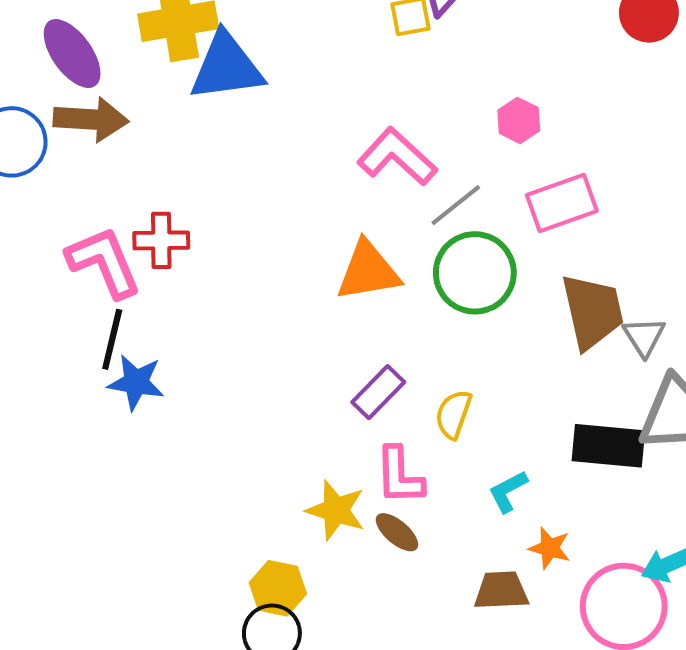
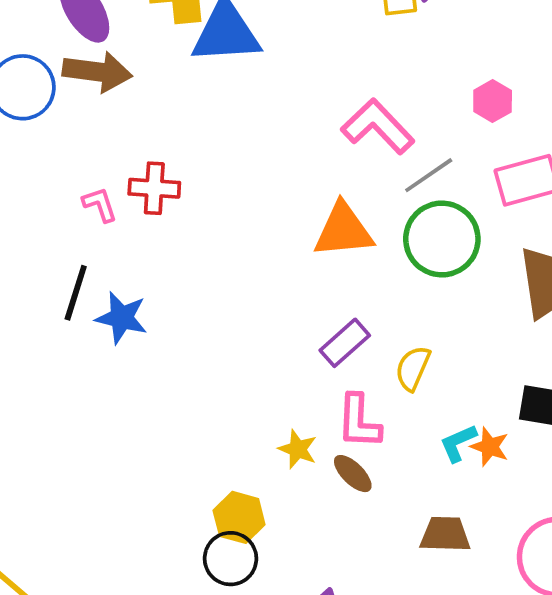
pink L-shape: (104, 262) -> (100, 205), size x0.5
black line: (112, 339) -> (76, 293), moved
yellow star: (336, 510) -> (298, 449), size x0.7
orange star: (550, 548) -> (490, 447), moved

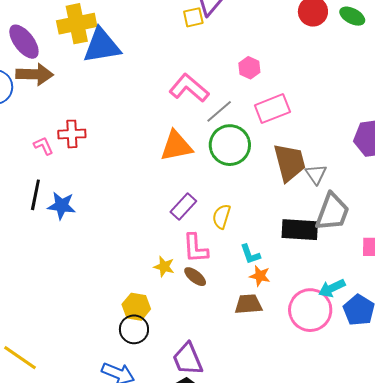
cyan L-shape: (458, 443) -> (250, 254), turned -80
orange star: (490, 447) -> (260, 276), moved

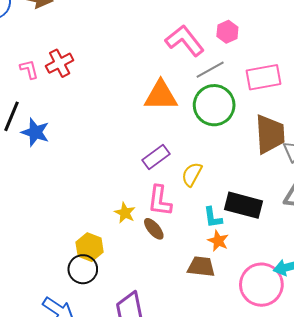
pink hexagon: (249, 68) -> (227, 32), moved
red cross: (72, 134) -> (60, 63), turned -36
black rectangle: (300, 230) -> (244, 205), moved

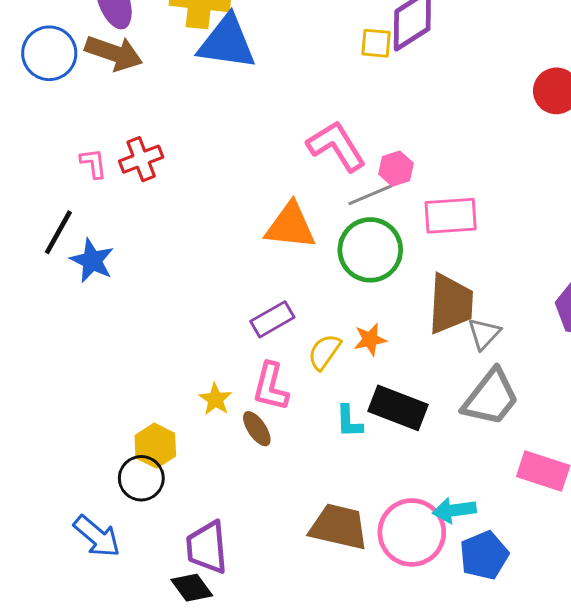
pink hexagon: (227, 32) -> (396, 169), moved
orange star: (218, 241) -> (370, 339), moved, turned 30
brown trapezoid: (201, 267) -> (339, 527), moved, size x1.4

